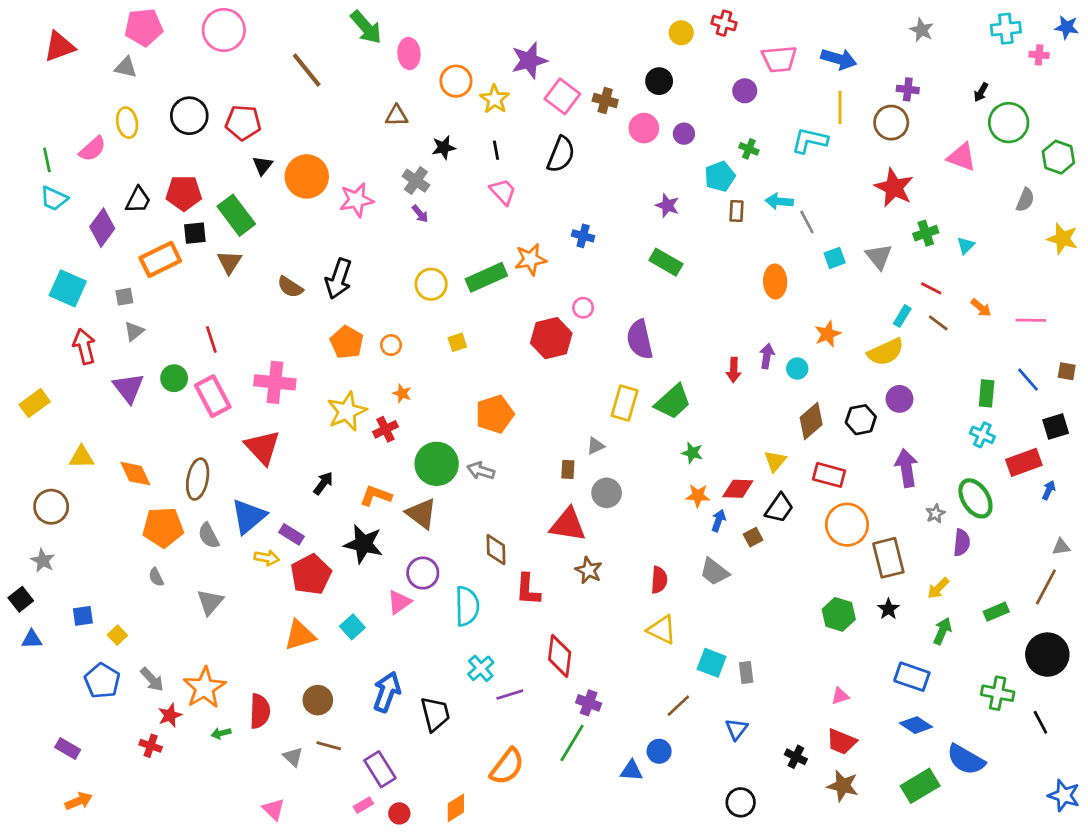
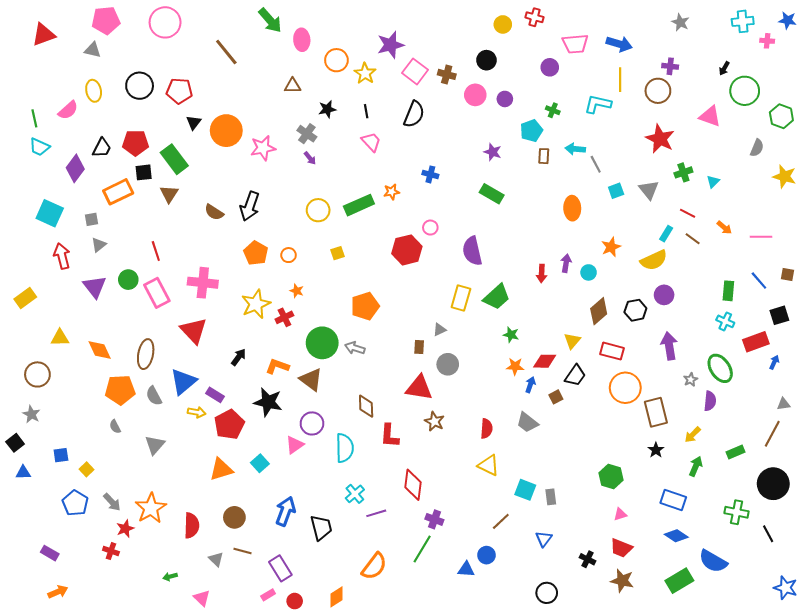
orange star: (531, 259) -> (392, 192), size x0.7
green hexagon: (839, 614) -> (611, 477), moved
green arrow: (221, 733) -> (170, 577), moved

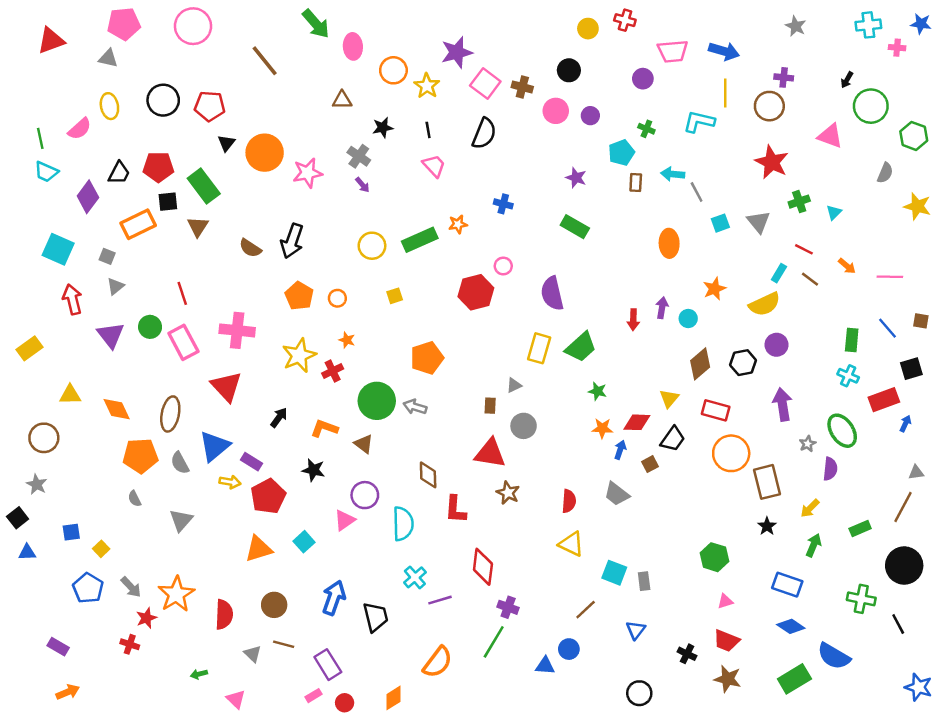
gray square: (92, 219) -> (107, 256), turned 32
brown triangle: (311, 380) -> (364, 444), size x0.7
black star: (268, 402) -> (314, 470), size x0.7

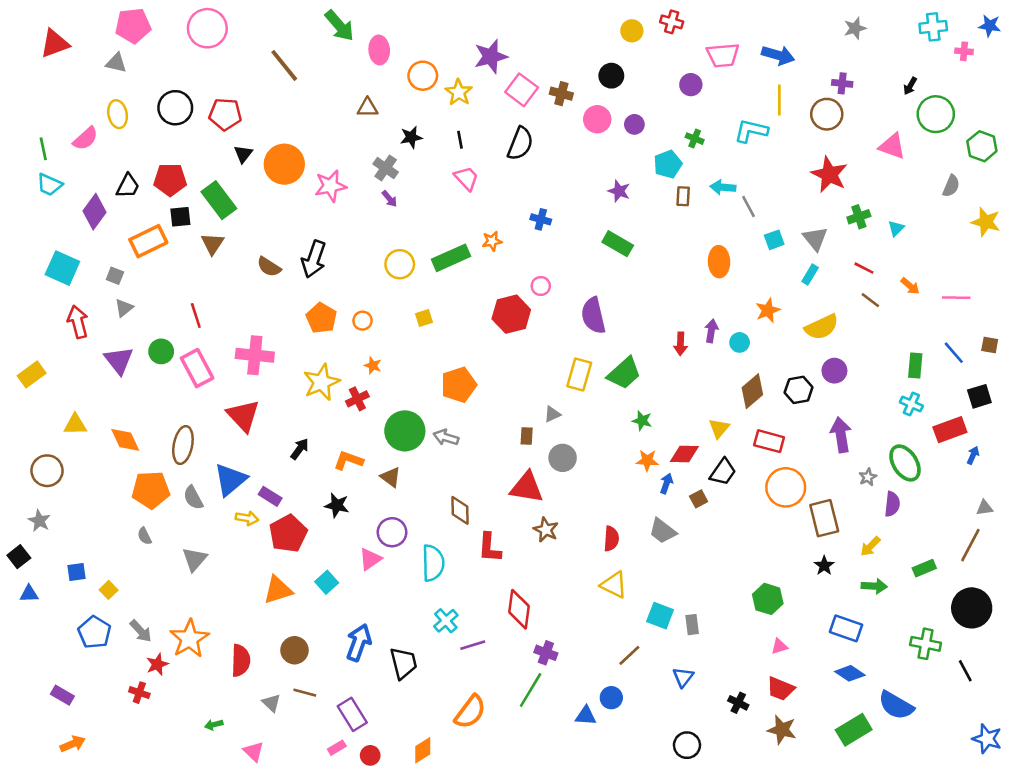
gray star: (796, 26) -> (855, 28), turned 30
cyan rectangle: (779, 273) -> (810, 274), moved
green arrow: (814, 545) -> (874, 586), turned 70

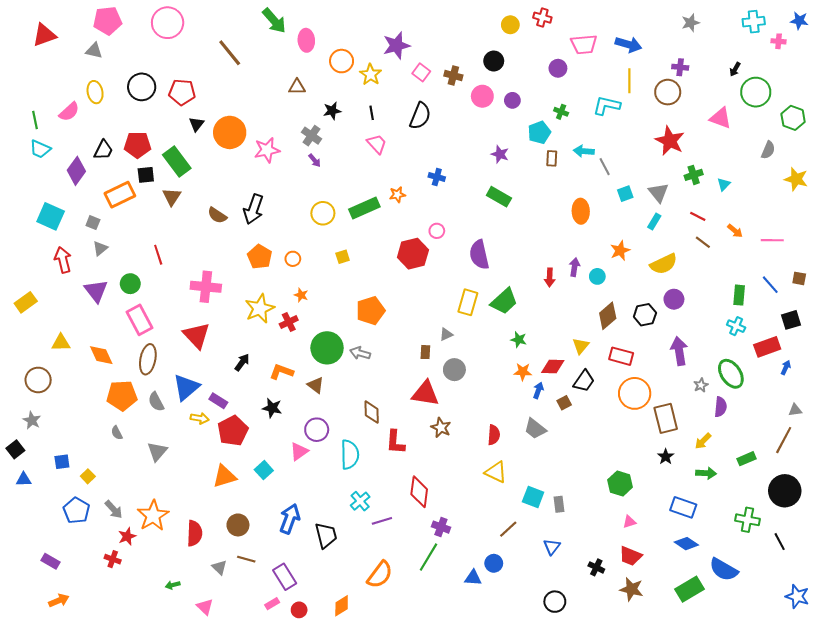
pink square: (522, 90) -> (421, 72), size x0.7
pink rectangle: (197, 368) -> (140, 320), moved

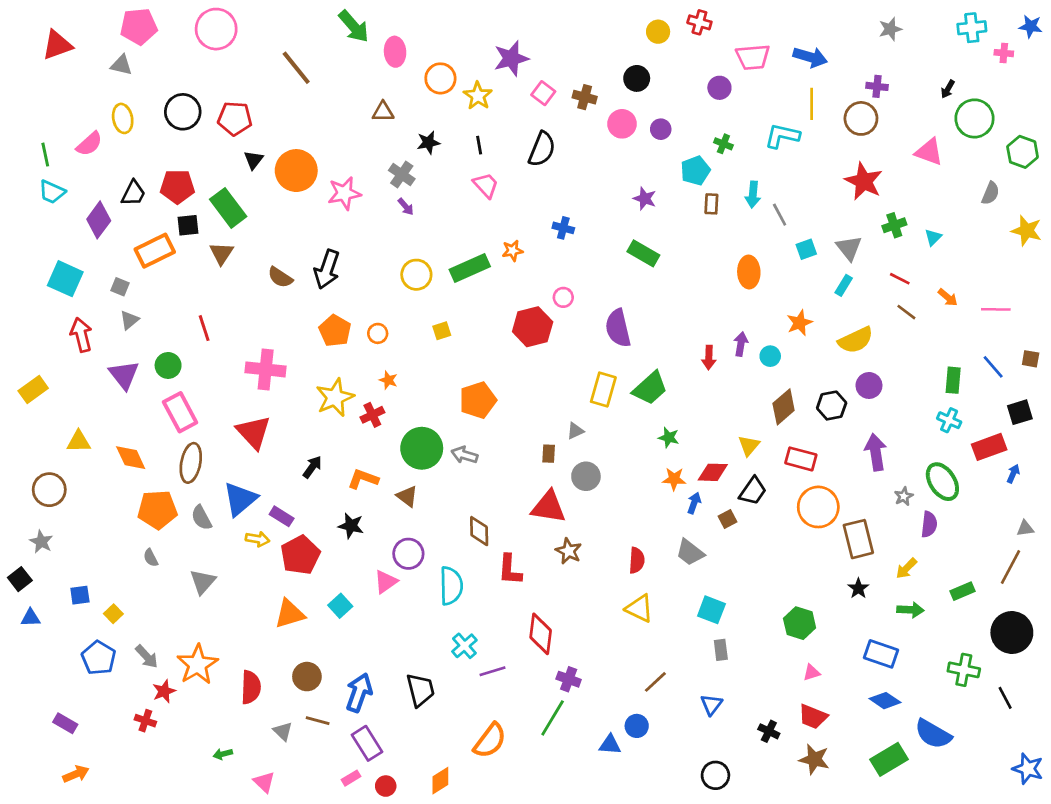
cyan arrow: (584, 151) -> (753, 195), turned -90
cyan square: (533, 497) -> (711, 610), moved
blue arrow: (290, 519) -> (359, 693), moved

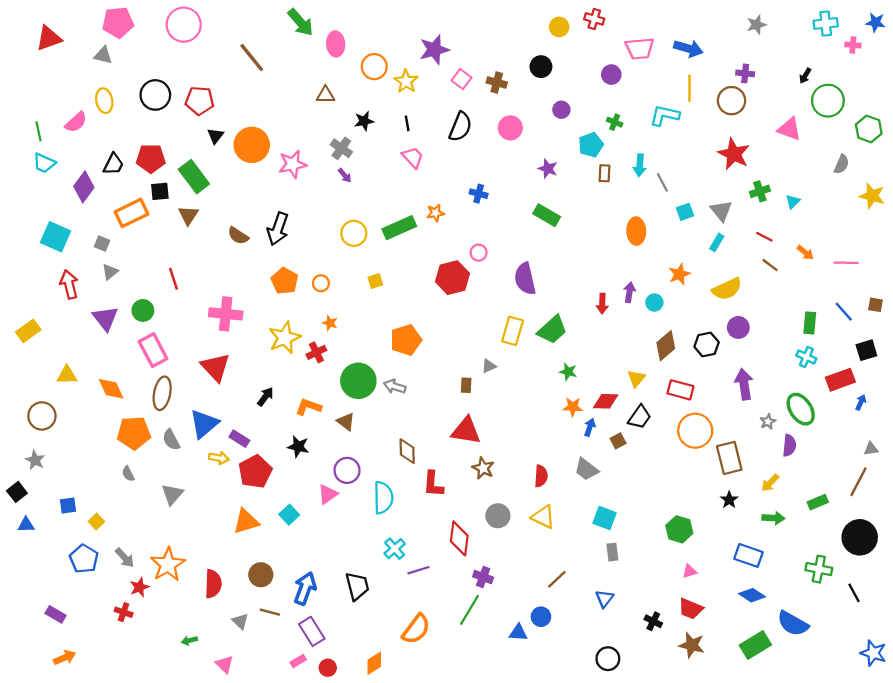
pink circle: (622, 124) -> (510, 128), moved
gray circle: (586, 476) -> (498, 516), moved

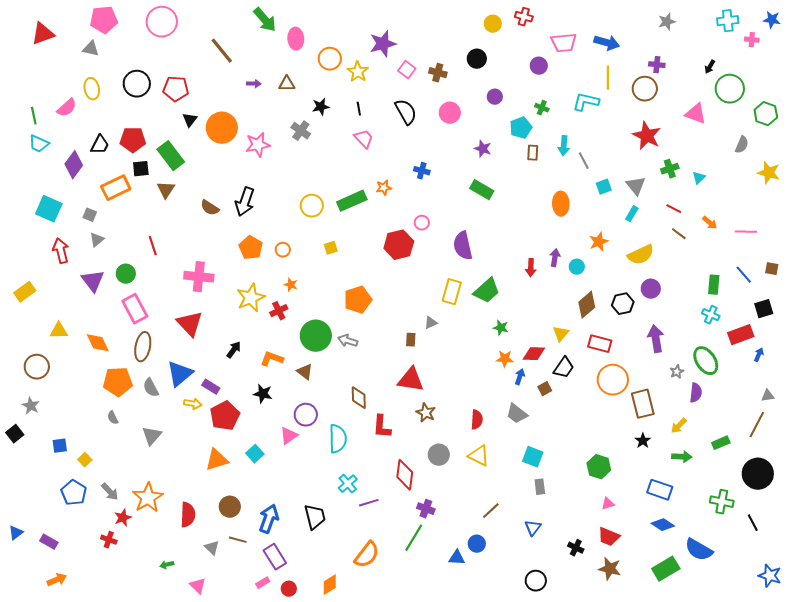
black semicircle: (460, 127) -> (406, 112), turned -52
purple arrow: (345, 175) -> (254, 84), moved, turned -48
blue triangle: (26, 525) -> (16, 533), moved, turned -35

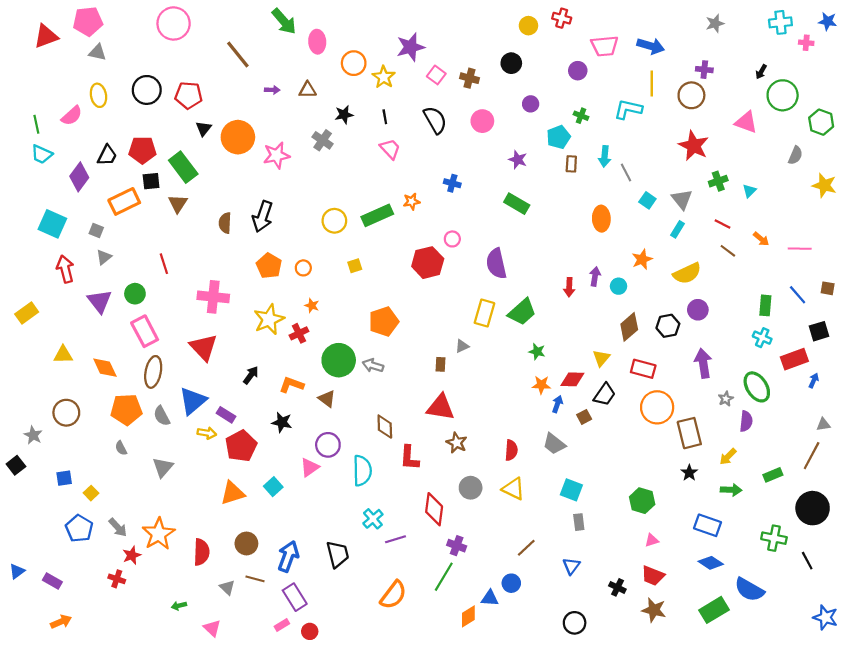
pink pentagon: (104, 20) -> (88, 21), moved
cyan square: (604, 187) -> (647, 200), turned -35
brown semicircle: (210, 208) -> (225, 223), turned 60
brown circle: (37, 367) -> (66, 413), moved
orange diamond: (330, 585) -> (468, 616), moved

